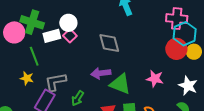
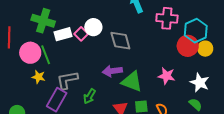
pink cross: (177, 19) -> (167, 18), moved
white circle: (68, 23) -> (93, 27), moved
pink circle: (14, 32) -> (30, 53), moved

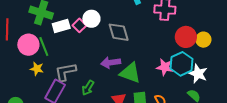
cyan hexagon: (196, 31) -> (182, 64), moved

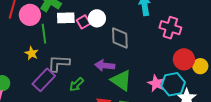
pink circle: (28, 45) -> (30, 15), moved

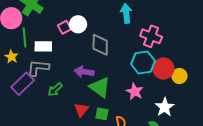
white rectangle: (66, 18) -> (43, 46), moved
cyan hexagon: (173, 84) -> (143, 62), moved

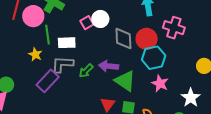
cyan hexagon: (143, 62) -> (154, 58), moved
red circle: (163, 69) -> (147, 39), moved
green arrow: (55, 90) -> (86, 71), moved

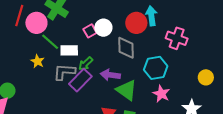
green line: (47, 35) -> (50, 42), turned -42
red circle: (147, 39) -> (136, 23), moved
green arrow: (86, 71) -> (86, 64), moved
purple rectangle: (48, 81) -> (80, 80), moved

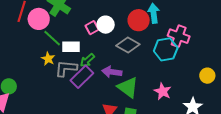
gray diamond: (126, 48) -> (128, 45), turned -60
yellow star: (37, 61) -> (48, 59), moved
cyan hexagon: (156, 68) -> (166, 49), moved

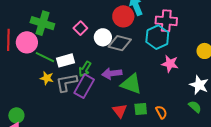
white circle: (106, 25) -> (103, 37), moved
pink square: (92, 28) -> (80, 28), moved
pink star: (163, 91) -> (170, 64), moved

